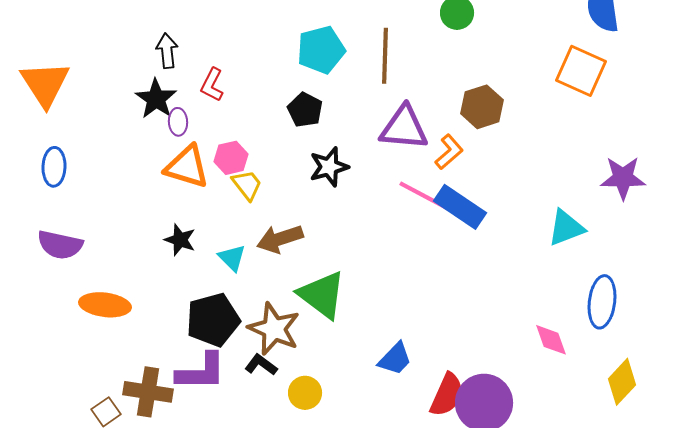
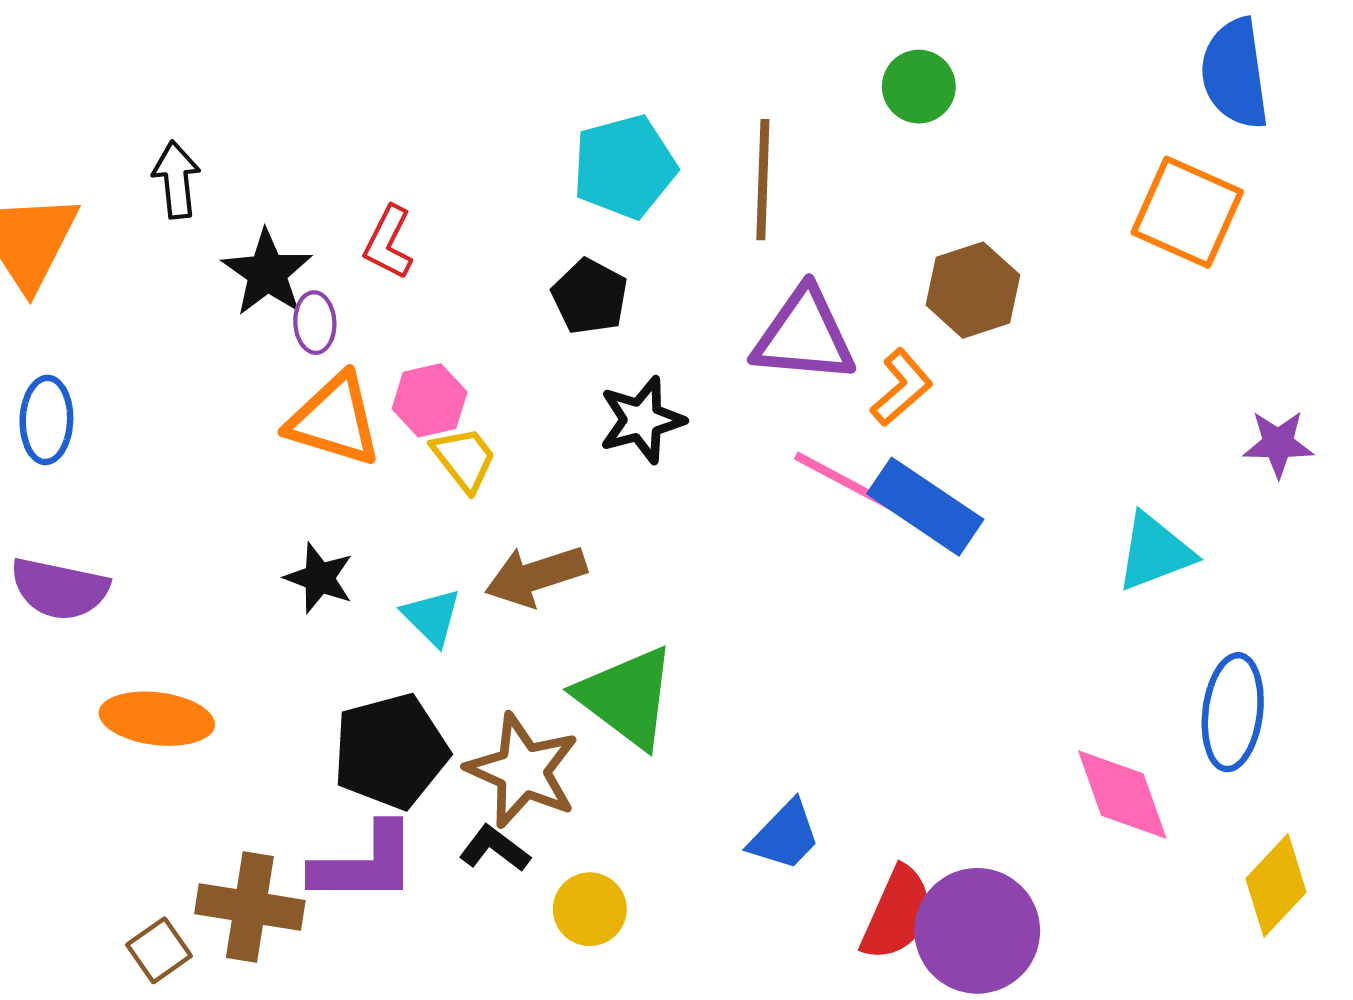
black arrow: (167, 51) -> (176, 180), moved
purple star: (623, 178) -> (1278, 444), size x0.7
pink diamond: (551, 340) -> (1122, 794), size x1.4

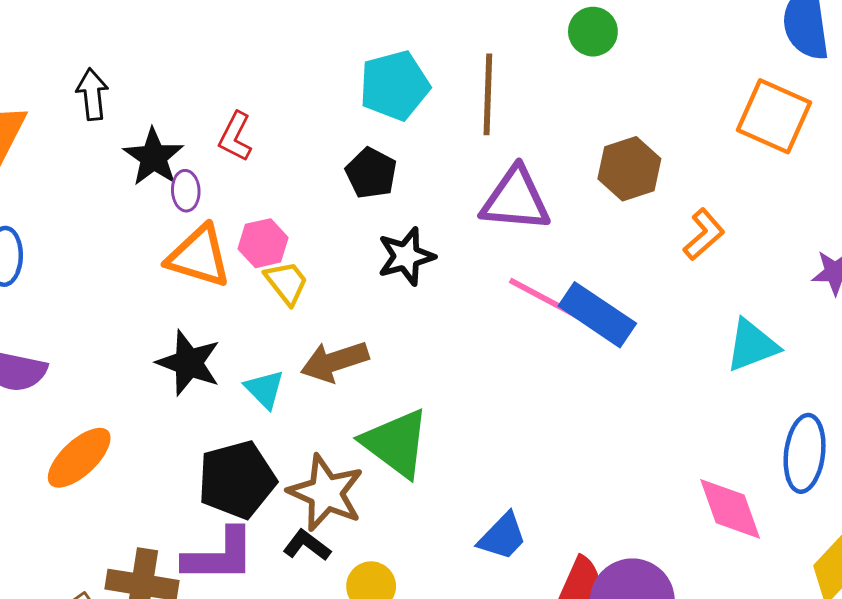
orange L-shape: (901, 387) -> (704, 234), moved
black star: (319, 578) -> (189, 363), size x1.4
orange ellipse: (157, 719) -> (79, 458), turned -50

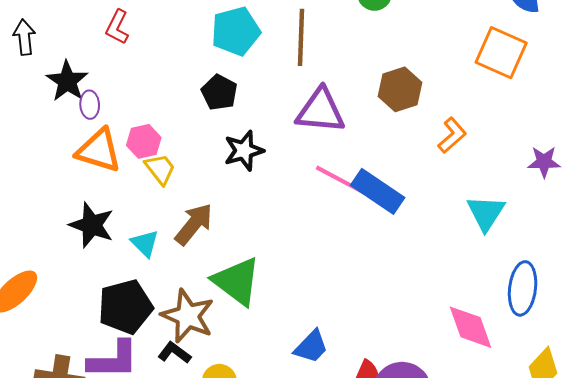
red L-shape: (235, 137) -> (117, 27), moved
cyan triangle: (752, 345) -> (486, 213), turned -36
brown arrow: (335, 361) -> (194, 224), turned 147

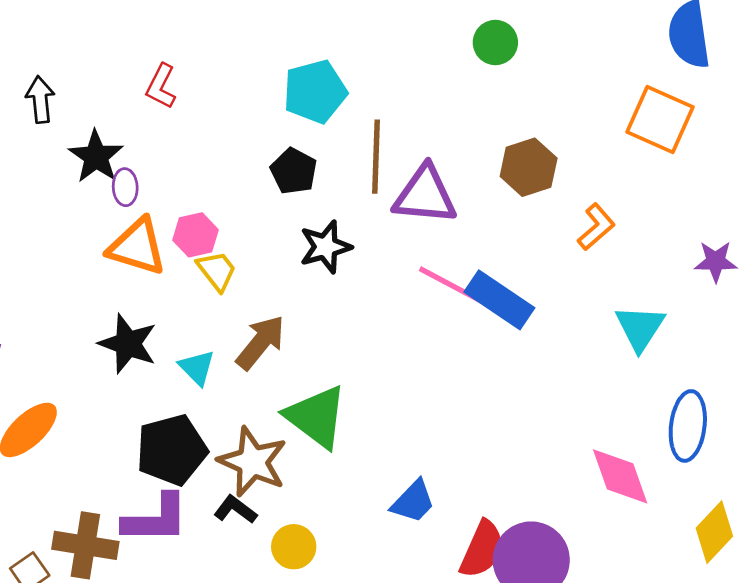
brown line: (301, 37) -> (376, 157), moved

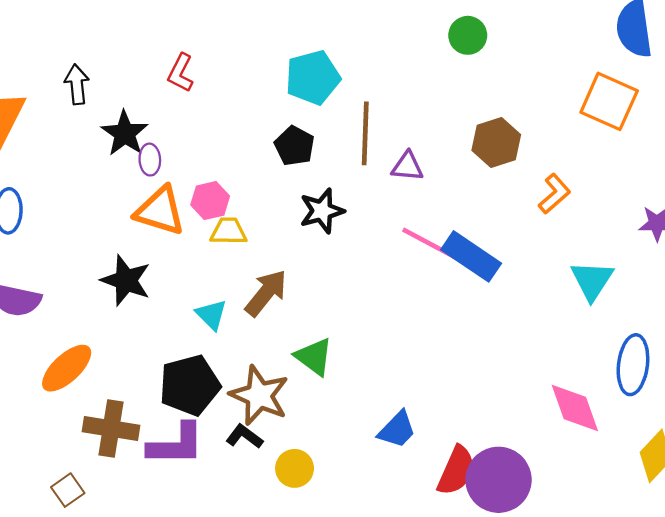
purple triangle: (425, 195) -> (407, 166), size x0.6
yellow trapezoid: (217, 271) -> (228, 231), turned -51
black star: (128, 344) -> (126, 280), moved
green triangle: (316, 417) -> (314, 357), size x0.7
brown cross: (85, 545) -> (111, 429), moved

